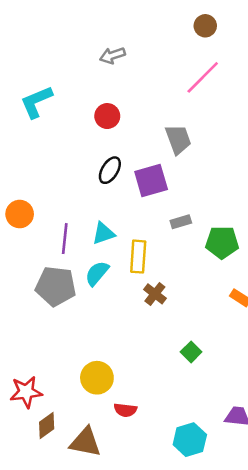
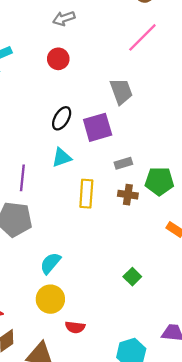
red circle: (107, 116) -> (58, 59), moved
cyan triangle: (103, 233) -> (62, 158), moved
cyan semicircle: (97, 273) -> (50, 263), moved
brown cross: (155, 294) -> (128, 195), moved, turned -30

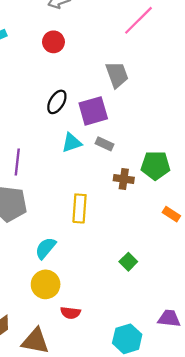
cyan triangle: (62, 158) -> (72, 143), moved
gray rectangle: (123, 163) -> (104, 144), moved, turned 42
yellow rectangle: (86, 194) -> (80, 208), moved

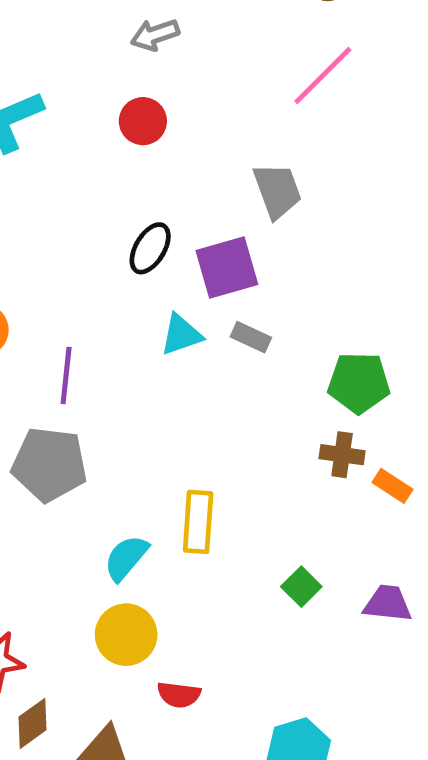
brown cross: (124, 179) -> (342, 455), moved
yellow rectangle: (80, 208) -> (198, 522), moved
purple trapezoid: (169, 318) -> (388, 603), moved

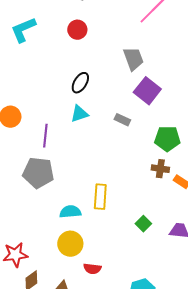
purple square: (227, 268) -> (147, 91), moved, turned -36
cyan triangle: (181, 335) -> (79, 114), moved
cyan semicircle: (126, 558) -> (70, 212), turned 45

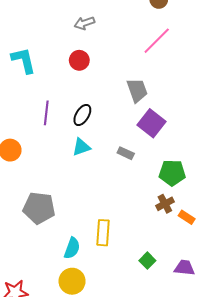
cyan L-shape: (23, 30) -> (24, 60), turned 100
purple line: (45, 136) -> (46, 113), moved
brown cross: (160, 169) -> (165, 204), turned -36
cyan semicircle: (70, 212) -> (72, 248), turned 115

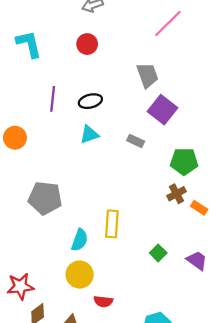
black ellipse: (82, 115) -> (90, 101), turned 45
purple trapezoid: (185, 268) -> (197, 261), turned 30

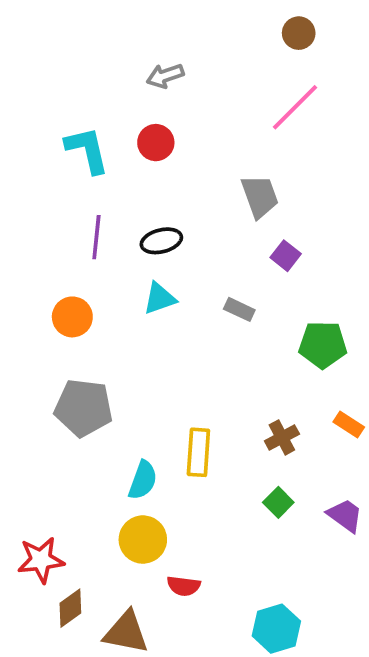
cyan L-shape: (29, 44) -> (87, 150), moved
purple square: (163, 110) -> (286, 256), size x0.6
orange circle: (15, 138) -> (72, 317), moved
brown cross: (177, 194) -> (282, 437), moved

